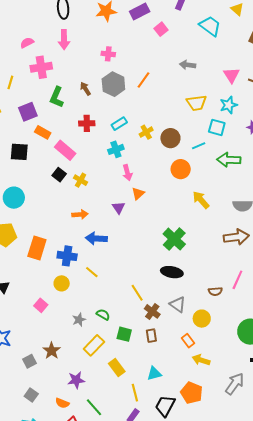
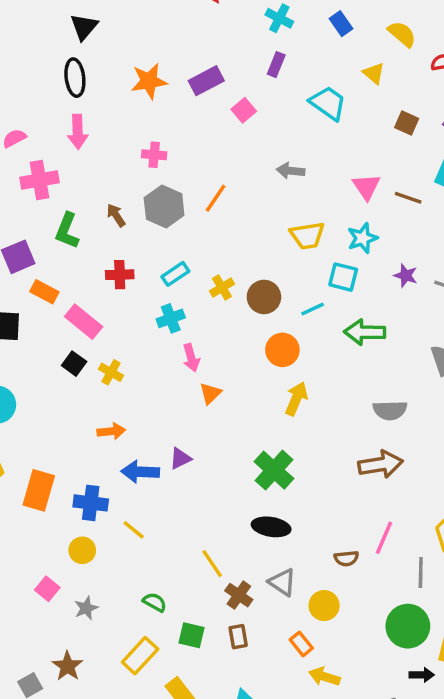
yellow arrow: (201, 200) -> (296, 399), moved, turned 66
purple triangle: (119, 208) -> (180, 458), moved, turned 40
gray star: (79, 320) -> (86, 608), moved

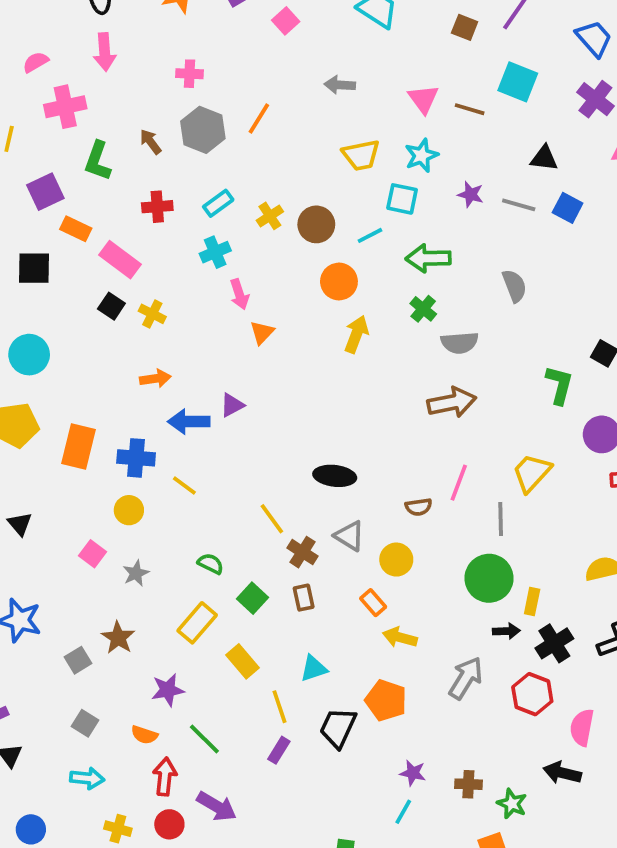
green cross: (274, 470) -> (423, 309), moved, size x0.6
green square: (192, 635) -> (253, 598), turned 32

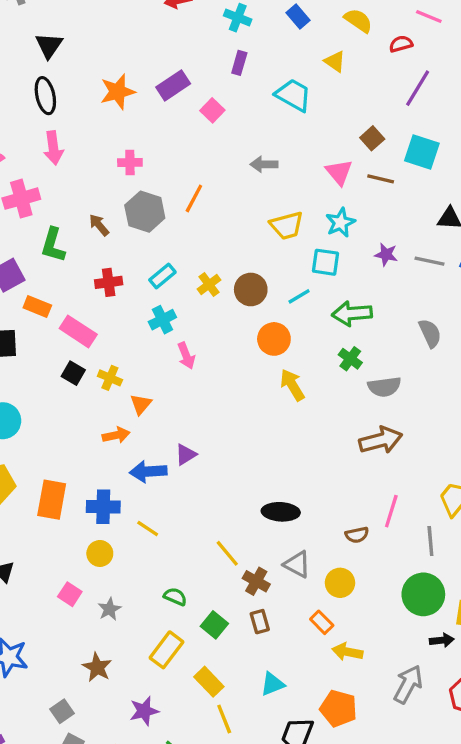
brown square: (465, 27) -> (372, 138), moved, turned 30
orange triangle: (262, 332) -> (141, 404), moved
yellow arrow: (356, 334) -> (292, 385), turned -48
gray square: (78, 660) -> (62, 711), moved
yellow line: (280, 707) -> (224, 719), moved

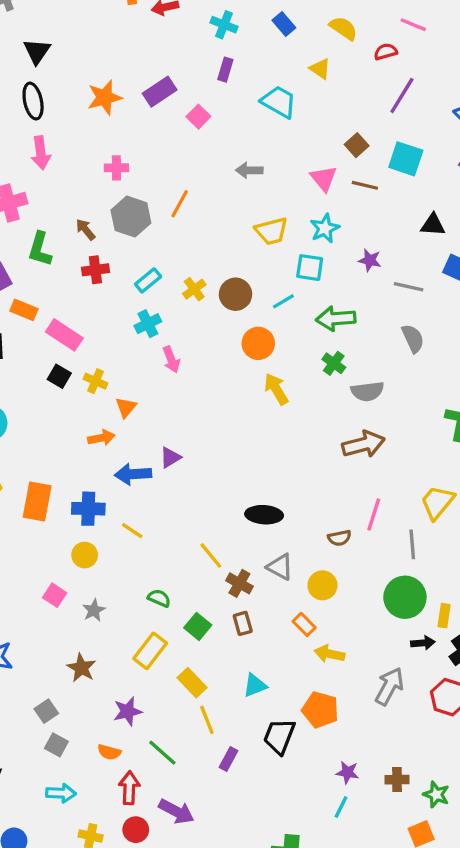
gray line: (429, 261) -> (409, 287), moved
red cross: (109, 282) -> (95, 270), moved

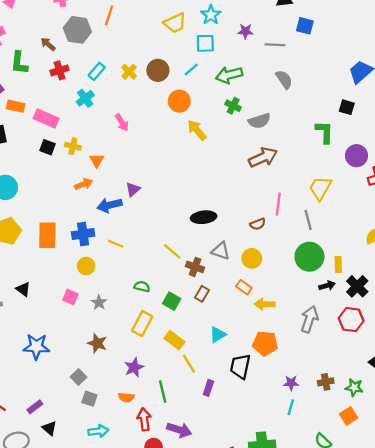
cyan cross: (148, 324) -> (85, 98), moved
brown rectangle: (243, 623) -> (202, 294), turned 56
green line: (162, 753) -> (163, 392), turned 45

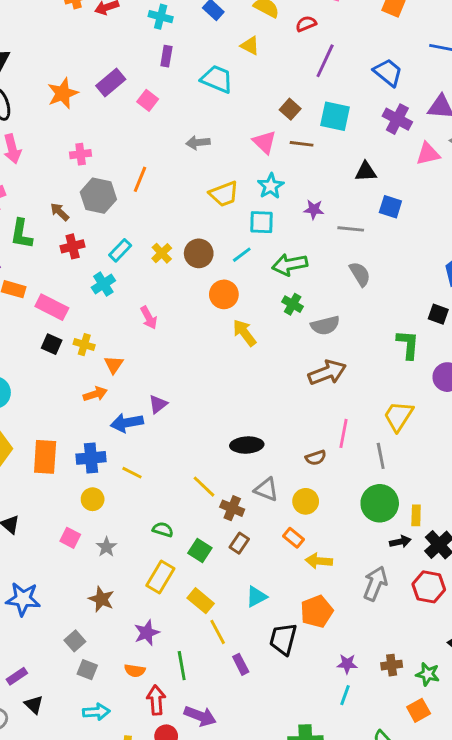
orange pentagon: (265, 343) -> (317, 611), turned -30
purple rectangle: (208, 388) -> (241, 664), turned -49

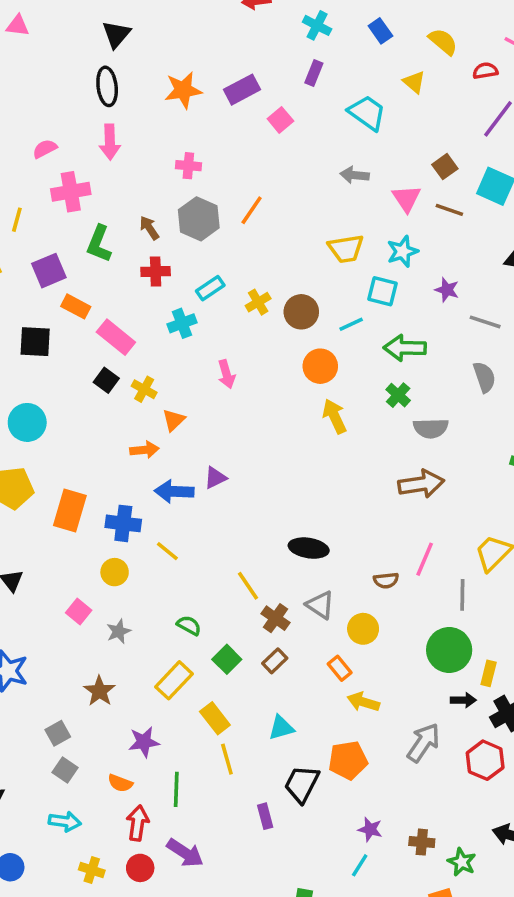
gray arrow: (198, 143) -> (355, 175), moved
purple rectangle: (241, 664) -> (265, 816), moved

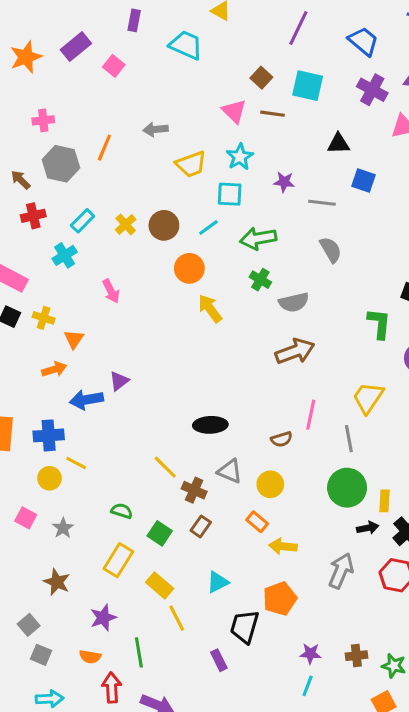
gray arrow: (355, 175) -> (156, 129), moved
yellow line: (167, 551) -> (76, 463), moved

